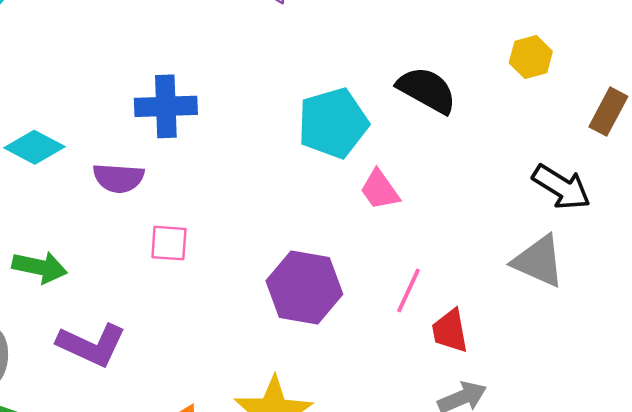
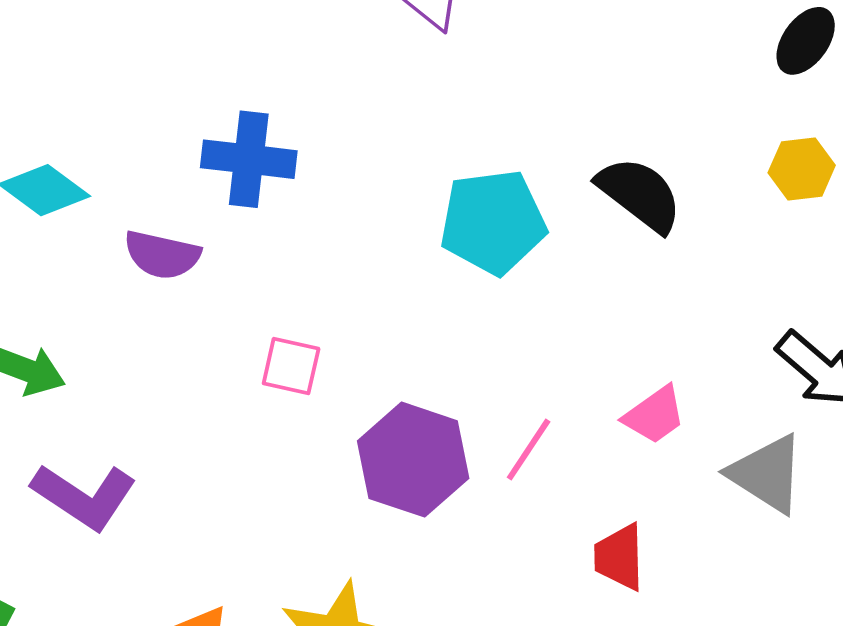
pink trapezoid: (380, 190) -> (655, 415), moved, turned -99
pink square: (169, 243) -> (291, 366), moved
pink line: (408, 290) -> (529, 450), moved

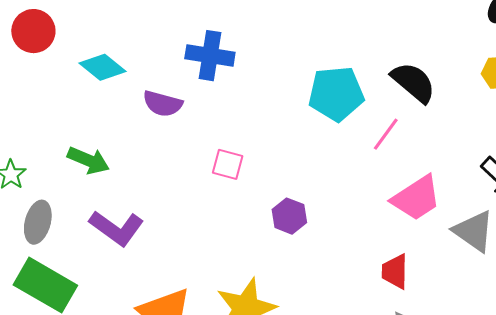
pink trapezoid: (655, 415) -> (416, 198), size x1.5
pink line: (529, 450) -> (386, 134), moved
purple hexagon: (413, 460) -> (289, 216), size x0.6

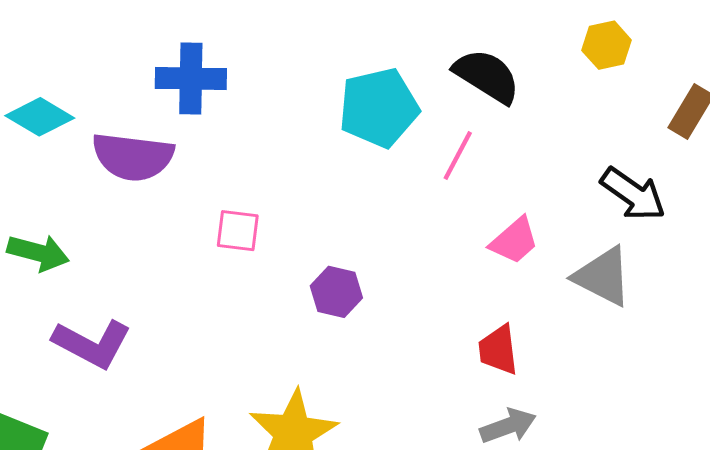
purple semicircle: (163, 104) -> (133, 157), size x1.4
pink trapezoid: (416, 198) -> (514, 241), size x0.7

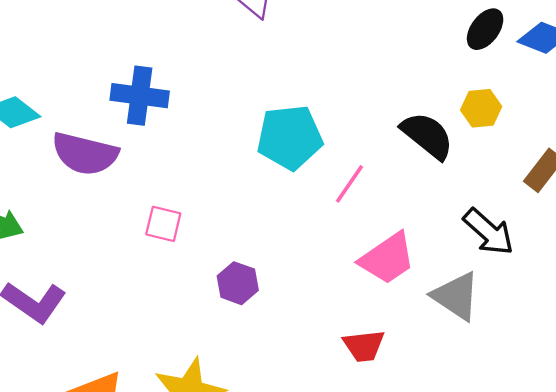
black semicircle: (487, 76) -> (427, 136), moved
pink trapezoid: (514, 241) -> (387, 258), size x1.4
red trapezoid: (498, 350) -> (364, 346), turned -96

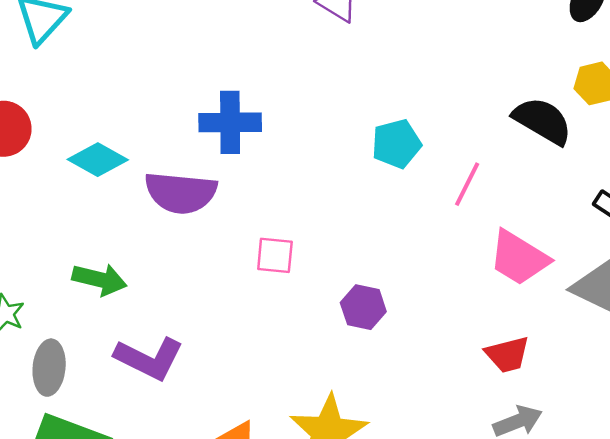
cyan pentagon: (290, 137) -> (396, 144), size x0.7
pink trapezoid: (387, 258) -> (519, 258), turned 74

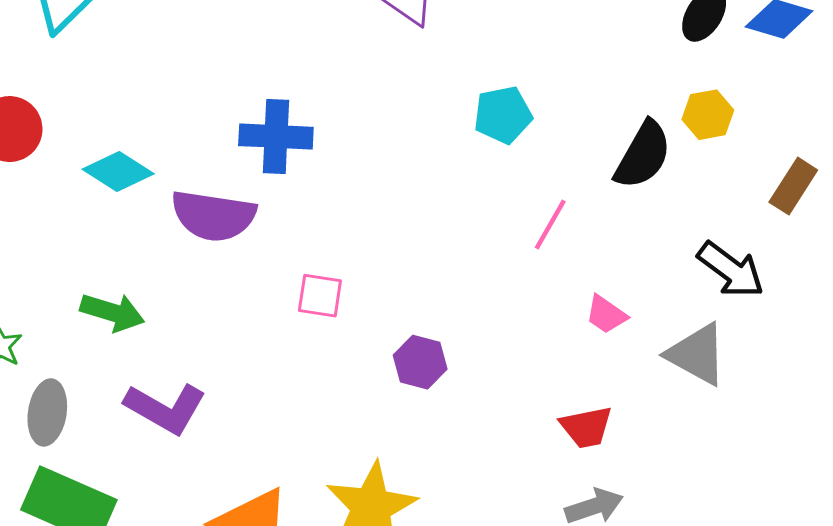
black semicircle: (543, 121) -> (643, 155), turned 86
cyan pentagon: (396, 144) -> (503, 115), moved
pink trapezoid: (519, 258) -> (606, 315), size x0.6

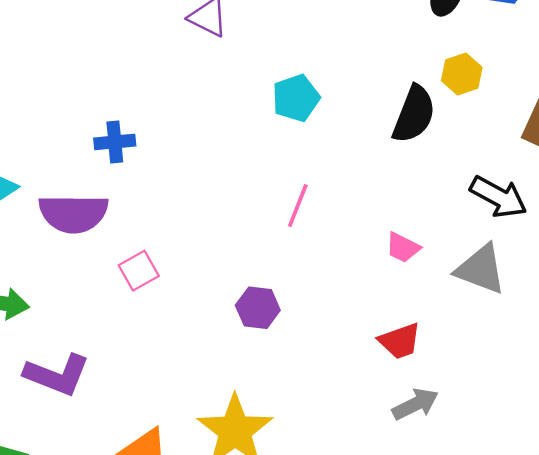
blue cross: (276, 136) -> (115, 142), size x0.7
pink line: (550, 225) -> (298, 206), moved
pink square: (320, 296) -> (139, 271), moved, turned -30

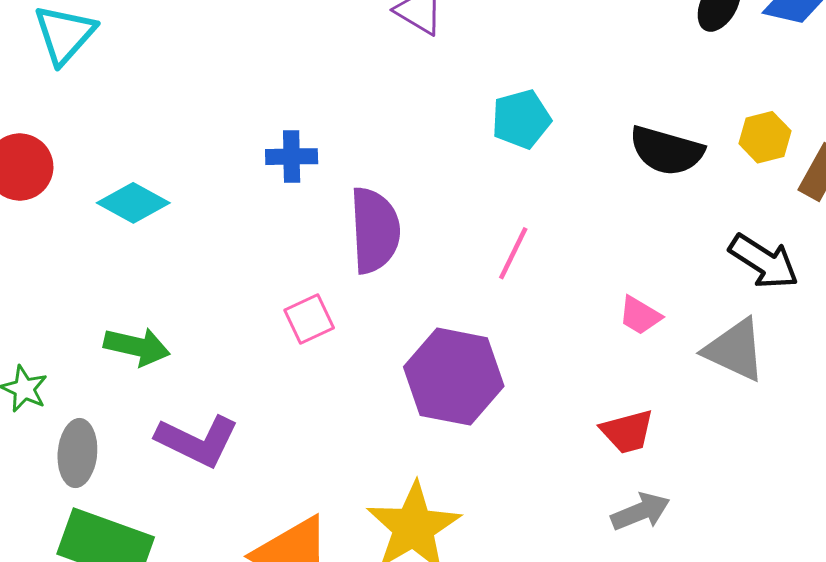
yellow hexagon: (462, 74) -> (765, 137), moved
black semicircle: (414, 114) -> (667, 151), turned 80
purple semicircle: (73, 213) -> (375, 230), moved, turned -98
purple hexagon: (258, 308) -> (454, 377), size x1.8

